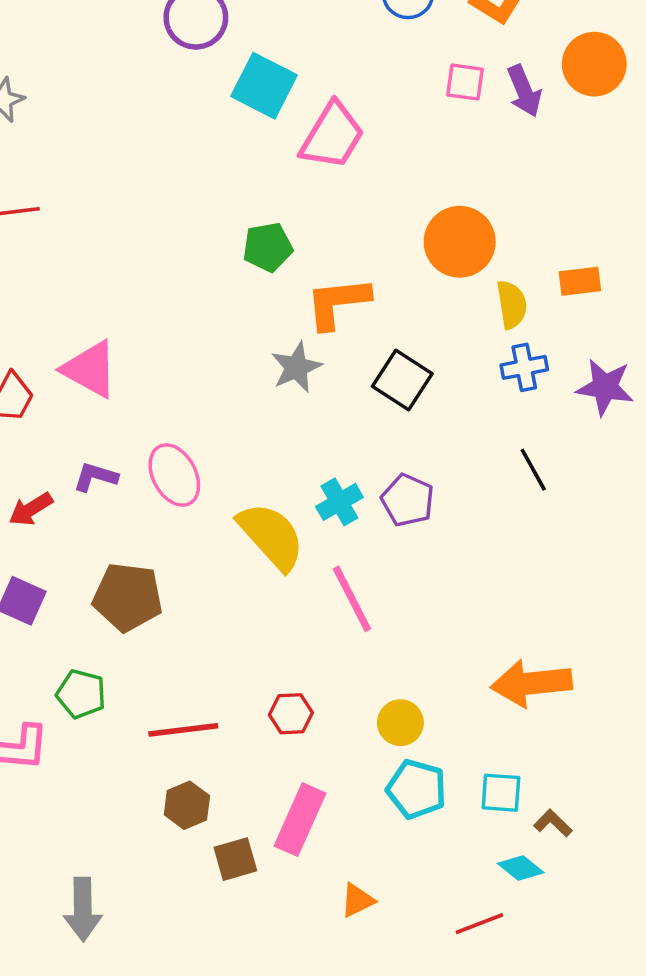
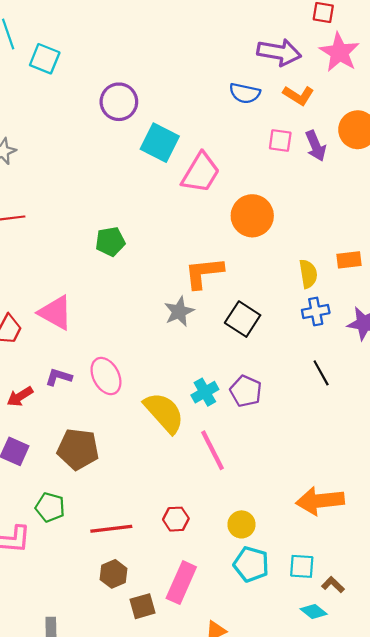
orange circle: (460, 242) -> (252, 216), moved
green pentagon: (268, 247) -> (110, 242), moved

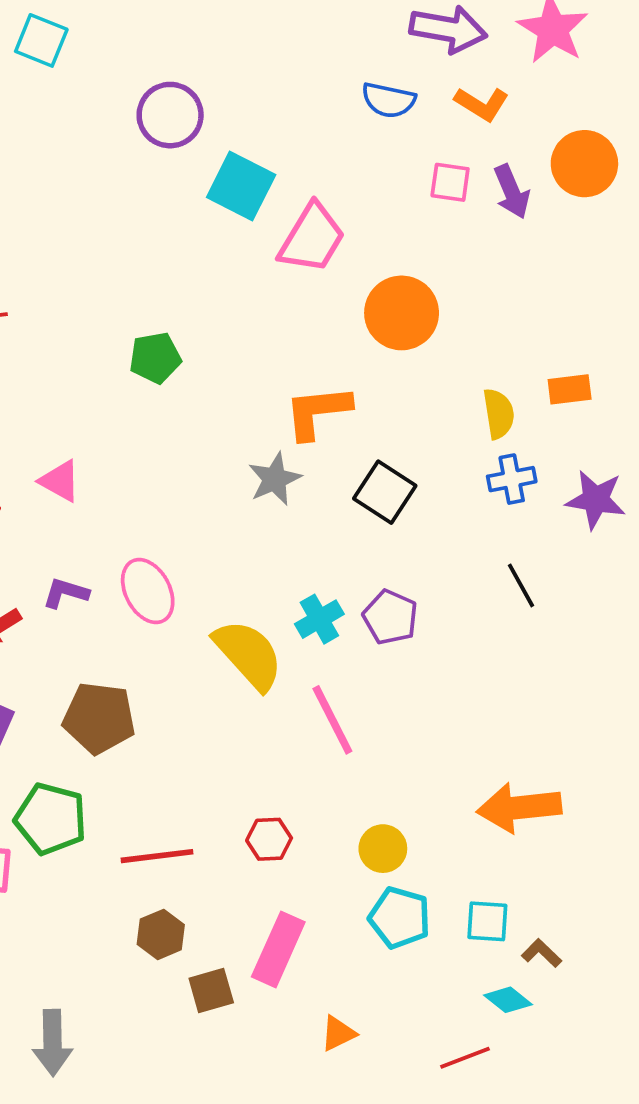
pink triangle: (55, 313) -> (60, 481), size x0.7
green pentagon: (50, 507) -> (51, 819), size x1.4

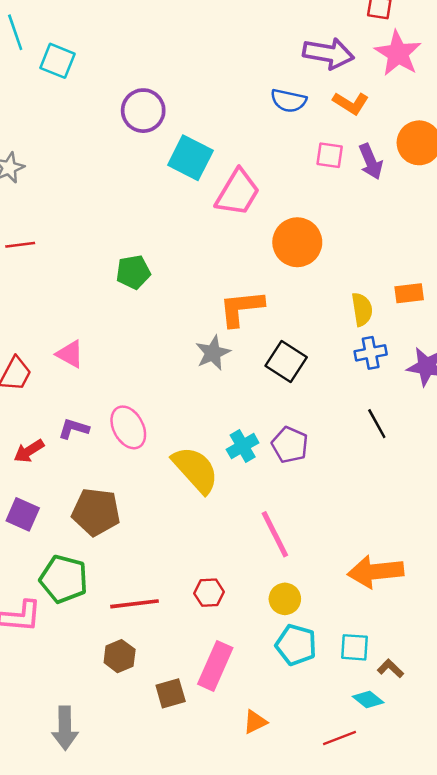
pink line: (332, 720) -> (275, 534), moved
brown hexagon: (161, 934) -> (120, 656), moved

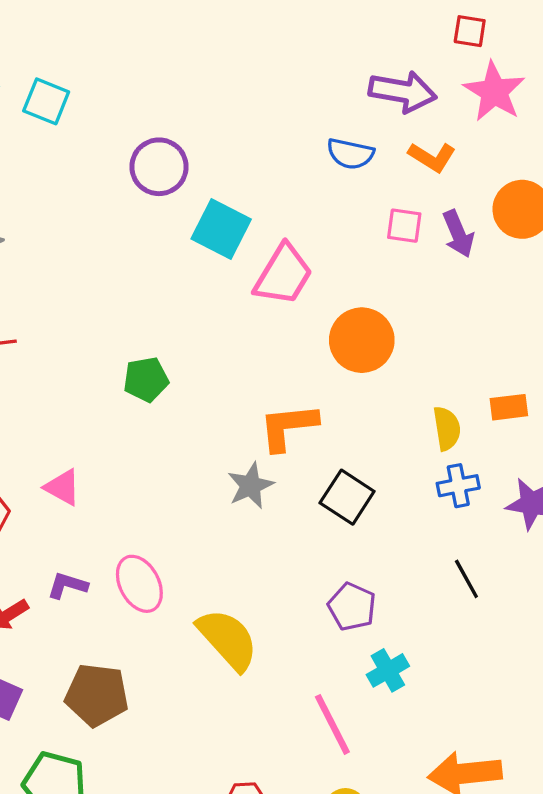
cyan cross: (243, 446) -> (388, 670), moved

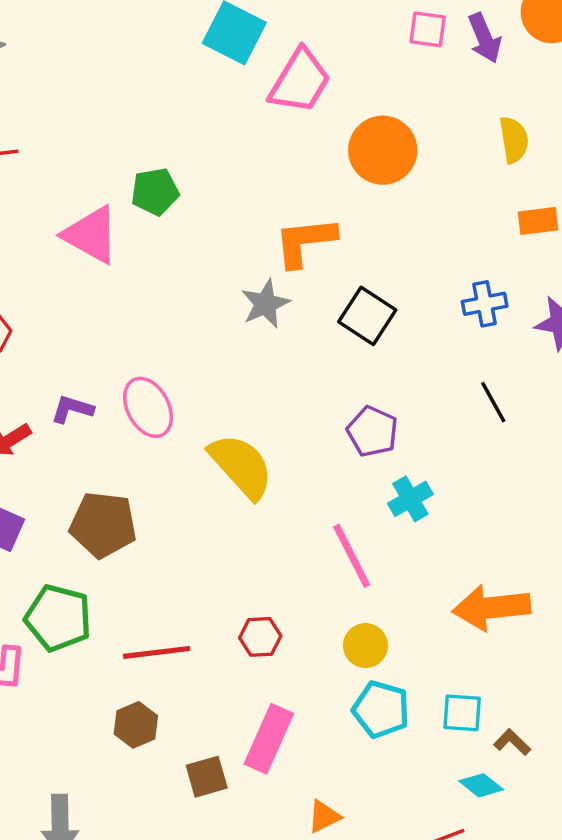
yellow semicircle: (447, 428) -> (514, 140), moved
pink triangle: (63, 487) -> (91, 235), moved, size x1.5

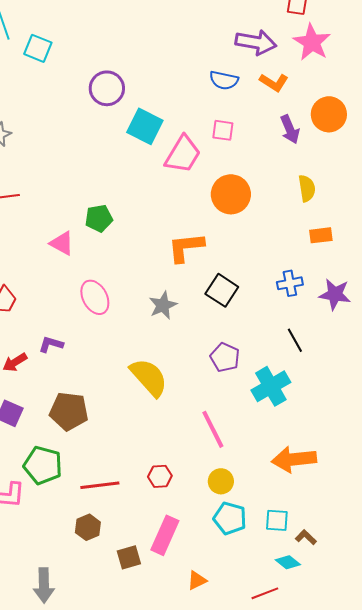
pink square: (428, 29) -> (223, 130), moved
pink triangle: (91, 235) -> (62, 243), size x0.7
gray star: (265, 304) -> (163, 305), moved
pink ellipse: (148, 407) -> (95, 297), moved
cyan cross: (410, 499) -> (271, 386), moved, size x1.5

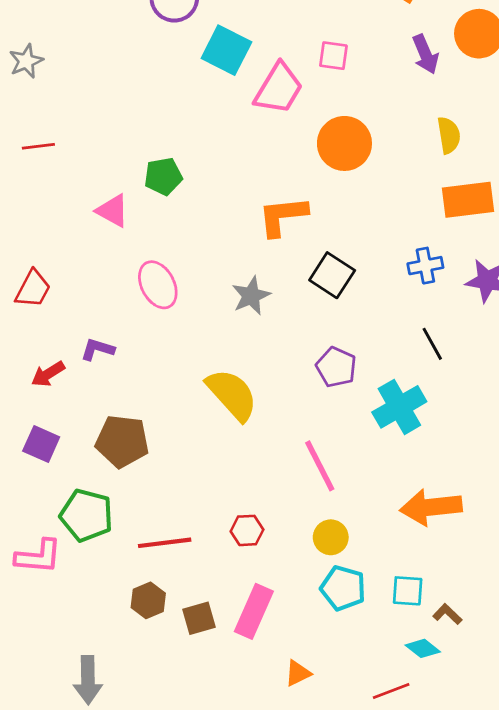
orange rectangle: (321, 235) -> (468, 200), size x1.6
brown square: (129, 557) -> (199, 618), moved

